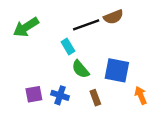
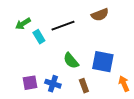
black line: (86, 25) -> (63, 26), moved
green arrow: (26, 27) -> (23, 24), size x0.7
cyan rectangle: (68, 46) -> (39, 37), moved

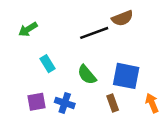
black line: (63, 26) -> (94, 33), moved
cyan rectangle: (39, 37) -> (48, 64), moved
brown rectangle: (84, 86) -> (113, 103), moved

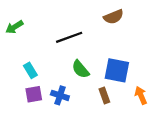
green arrow: (28, 29) -> (14, 27), moved
black line: (94, 33) -> (69, 37), moved
cyan rectangle: (48, 64) -> (30, 70), moved

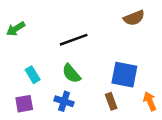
brown semicircle: (114, 17) -> (134, 18), moved
green semicircle: (80, 69) -> (71, 73), moved
purple square: (34, 94) -> (24, 104), moved

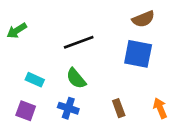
cyan rectangle: (33, 75) -> (35, 80), turned -35
blue square: (124, 75) -> (138, 54), moved
purple square: (24, 104) -> (26, 111), turned 30

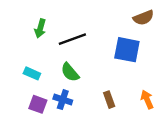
brown semicircle: (143, 19) -> (144, 18), moved
green arrow: (17, 31) -> (40, 28), moved, turned -42
purple square: (26, 111) -> (38, 104), moved

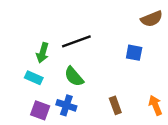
green arrow: (40, 28) -> (43, 53), moved
blue square: (127, 50) -> (134, 53), size x0.6

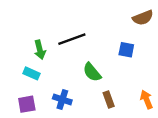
green arrow: (43, 53) -> (40, 50), turned -30
green semicircle: (74, 76) -> (92, 72), moved
purple square: (40, 110) -> (27, 104), moved, turned -30

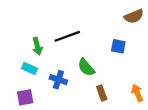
blue cross: (62, 99) -> (58, 80), moved

